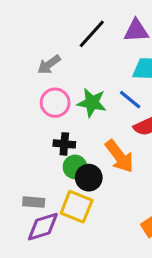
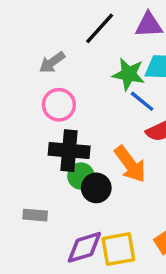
green star: (92, 103) -> (128, 74), moved
black cross: (64, 144) -> (69, 151), size x1.6
yellow square: (77, 207) -> (118, 249), moved, turned -32
purple diamond: (43, 227) -> (84, 247), moved

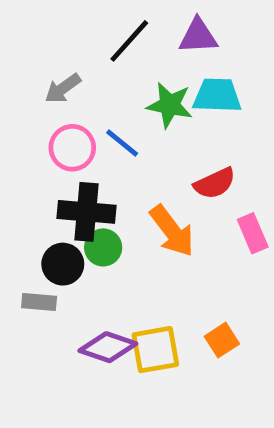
blue line: (142, 101) -> (122, 143), moved
black circle: (96, 188) -> (63, 264), moved
purple diamond: (84, 247) -> (108, 347), turned 36

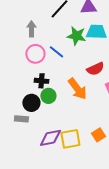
gray arrow: (63, 88) -> (31, 29), turned 126
black cross: (87, 212) -> (41, 81), size x0.6
purple diamond: (108, 347) -> (50, 138), turned -30

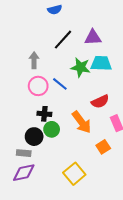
orange square: (98, 135) -> (103, 147), moved
purple diamond: (50, 138) -> (24, 173), moved
yellow square: (70, 139) -> (74, 174), turned -30

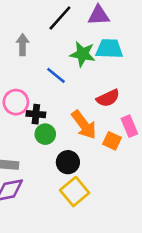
pink circle: (38, 86) -> (16, 102), moved
black circle: (34, 137) -> (68, 162), moved
orange square: (103, 147) -> (112, 141), moved, turned -32

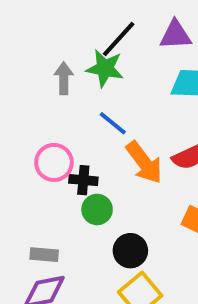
green star: (83, 54) -> (105, 68), moved
orange arrow: (84, 125) -> (144, 162), moved

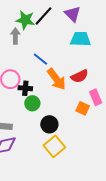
purple triangle: (175, 35) -> (73, 14), turned 48
green star: (105, 68) -> (25, 20), moved

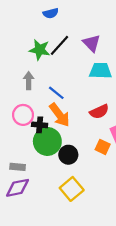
gray arrow: (15, 36) -> (29, 81), moved
orange arrow: (56, 79) -> (60, 115), moved
green circle: (32, 103) -> (47, 141), size x1.6
black circle: (49, 124) -> (68, 155), moved

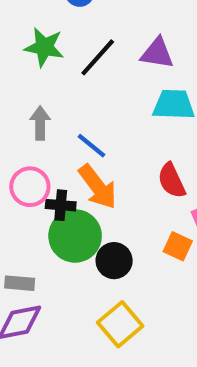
purple triangle: (92, 43) -> (157, 53), turned -36
green star: (40, 50) -> (44, 47), moved
red semicircle: (99, 112) -> (172, 181), turned 90

